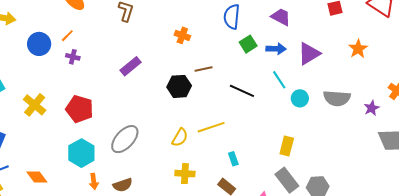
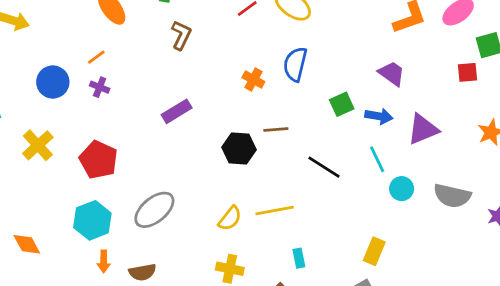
blue semicircle: (232, 17) -> (295, 64), moved
blue circle: (39, 44) -> (53, 82), moved

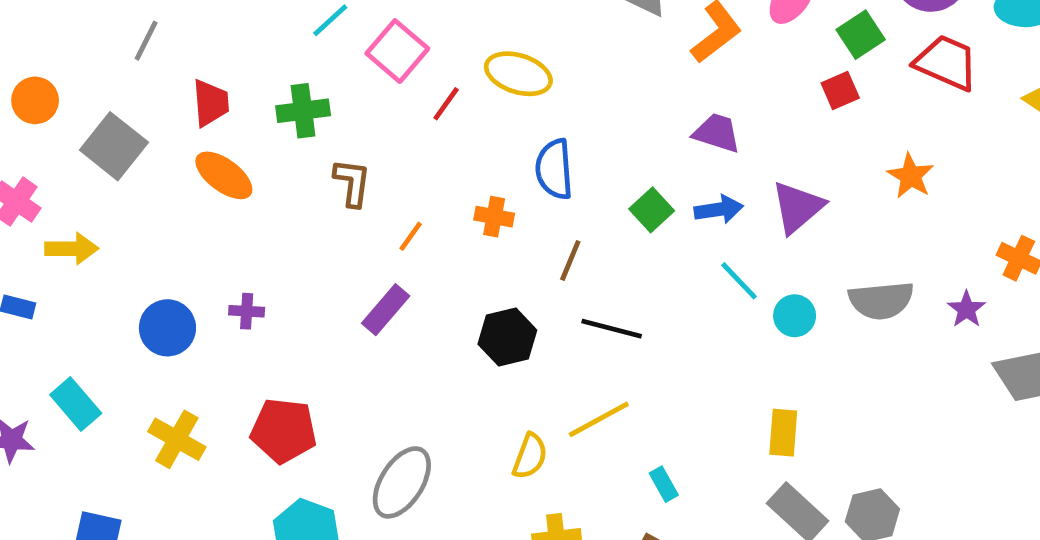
orange line: (96, 57) -> (411, 236), moved
brown line: (276, 130) -> (570, 260), moved, turned -45
black line: (324, 167) -> (612, 329), moved

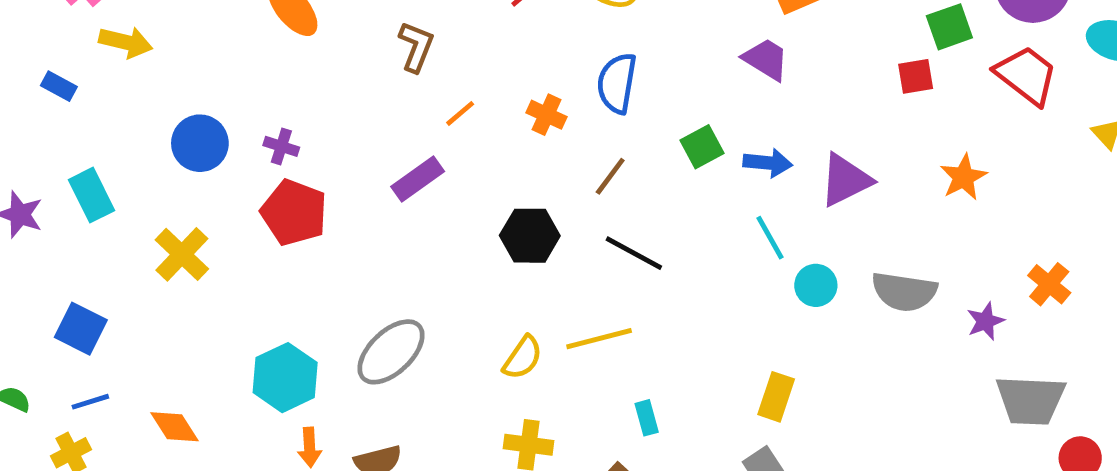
purple trapezoid: (717, 133) -> (766, 59), moved
red pentagon: (284, 431) -> (294, 213), moved

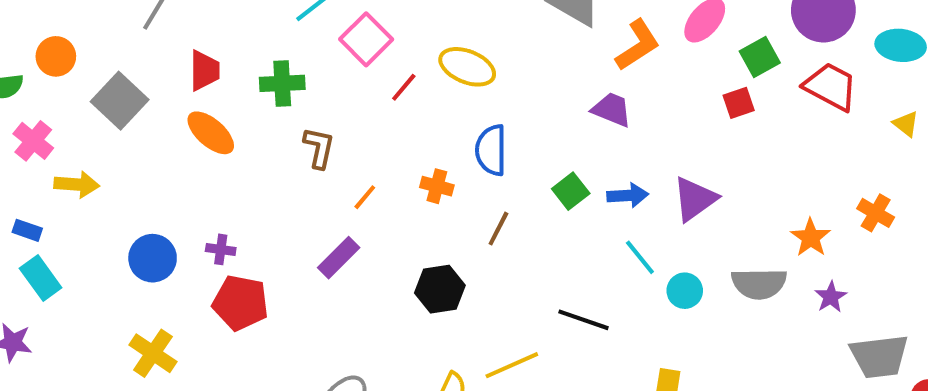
orange star: (963, 177) -> (811, 238), moved
cyan rectangle: (91, 195) -> (41, 278), moved
black line: (634, 253) -> (584, 320), moved
orange cross: (1049, 284) -> (876, 213), moved

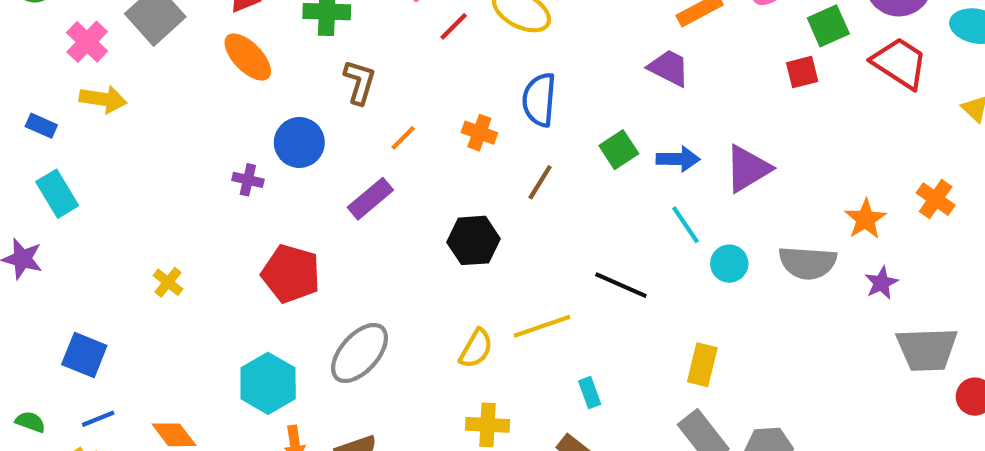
pink cross: (33, 141) -> (87, 42), moved
blue rectangle: (27, 230) -> (41, 126), moved
blue circle: (153, 258) -> (299, 142), moved
red pentagon: (241, 303) -> (291, 274), moved
yellow cross: (153, 353) -> (168, 282), size x0.6

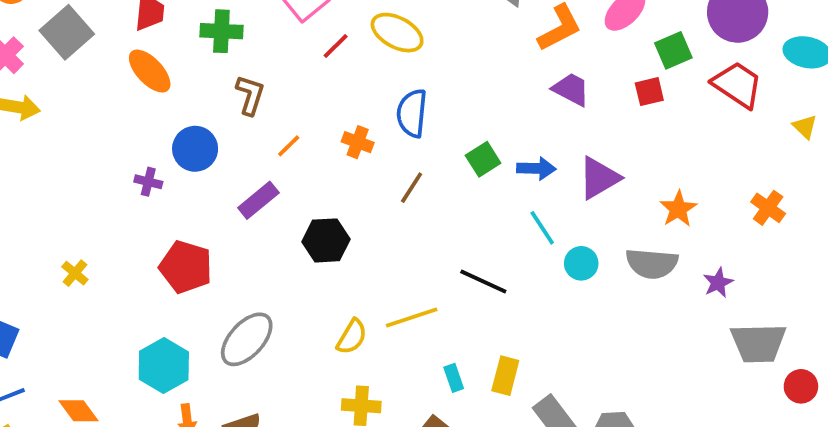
purple trapezoid: (669, 68) -> (571, 89), moved
orange star: (865, 219) -> (678, 209), moved
black hexagon: (473, 240) -> (326, 240), moved
yellow rectangle: (702, 365) -> (505, 376), moved

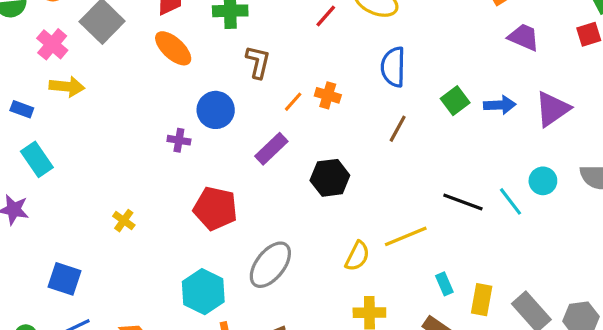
orange cross: (358, 142) -> (328, 95), moved
cyan line: (542, 228) -> (511, 201), moved
yellow rectangle: (505, 376) -> (482, 300), moved

